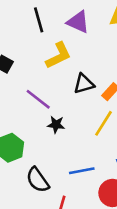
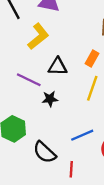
black triangle: (84, 84) -> (58, 67), moved, turned 30

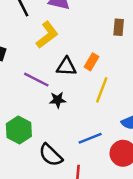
orange rectangle: (92, 58) -> (92, 62), moved

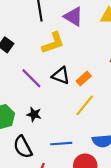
black star: (58, 100) -> (34, 114), moved

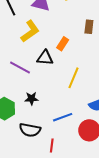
orange rectangle: (84, 78) -> (63, 44), moved
black semicircle: (23, 147) -> (30, 130), turned -35

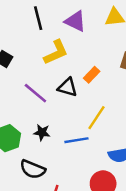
blue line: (63, 117) -> (76, 140), moved

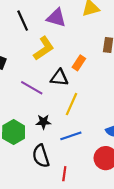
yellow line: (96, 118) -> (71, 104), moved
blue line: (76, 140) -> (71, 136), moved
black semicircle: (33, 169) -> (41, 156), turned 60

